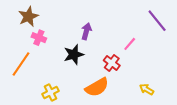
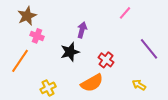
purple line: (157, 21) -> (149, 49), moved
pink line: (130, 44) -> (125, 13), moved

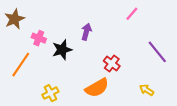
brown star: (27, 16) -> (14, 19), moved
black star: (70, 52) -> (62, 50), moved

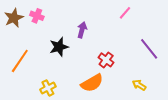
pink cross: (39, 38) -> (37, 16), moved

